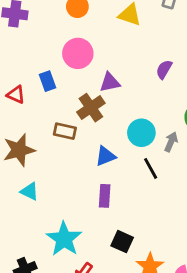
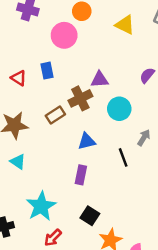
pink circle: (78, 53) -> (64, 35), moved
brown rectangle: (65, 131) -> (55, 115), turned -54
cyan circle: (141, 133) -> (119, 109), moved

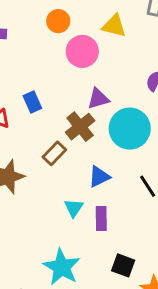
pink circle: (64, 35) -> (82, 51), moved
cyan circle: (119, 109) -> (130, 129), size x1.4
cyan triangle: (18, 162) -> (74, 208), moved, turned 42

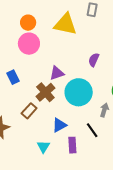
yellow triangle: (114, 26) -> (65, 24), size x1.4
pink circle: (82, 51) -> (29, 44), moved
purple rectangle: (101, 219) -> (72, 145), moved

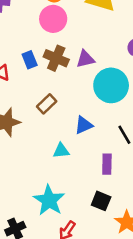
brown cross: (45, 92) -> (56, 58), moved, turned -30
purple rectangle: (72, 145) -> (107, 164), moved
cyan triangle: (43, 147) -> (61, 151), turned 48

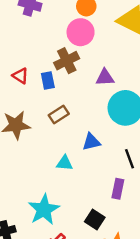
brown cross: (56, 58) -> (67, 61), moved, turned 30
blue rectangle: (30, 60) -> (48, 81), moved
purple rectangle: (107, 164) -> (118, 189), moved

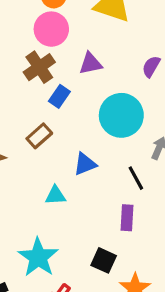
purple triangle: (105, 77) -> (90, 64), moved
blue rectangle: (48, 81) -> (59, 96), moved, turned 54

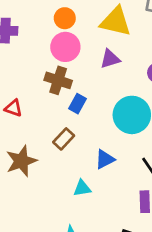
purple triangle: (90, 64) -> (110, 59), moved
brown cross: (39, 67) -> (58, 80), turned -32

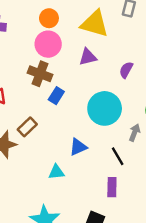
brown rectangle: (64, 139) -> (27, 127), moved

